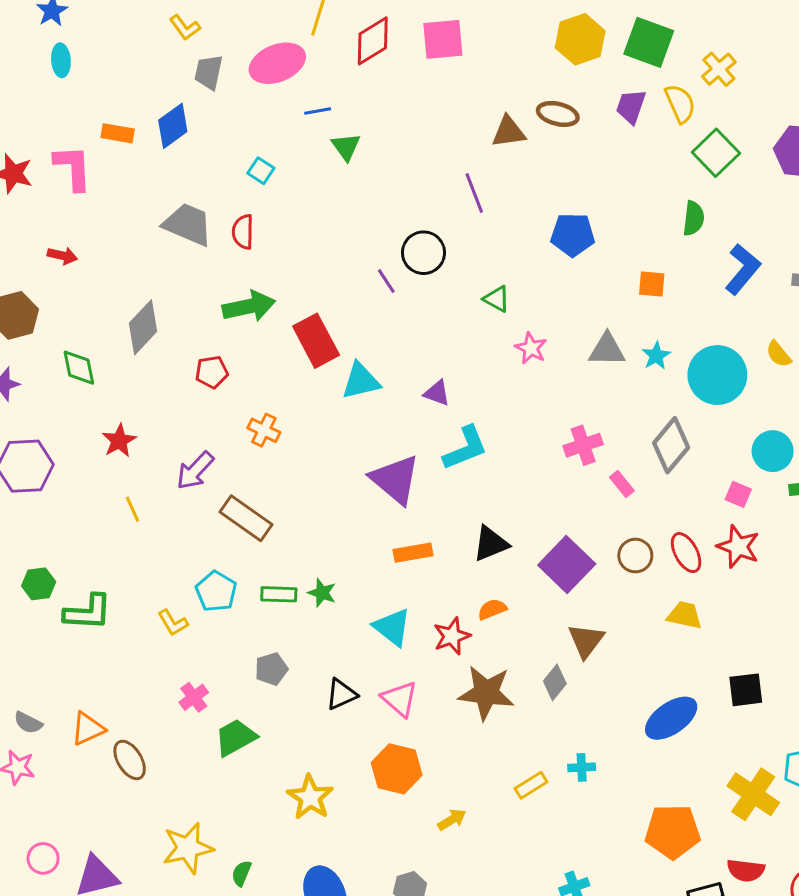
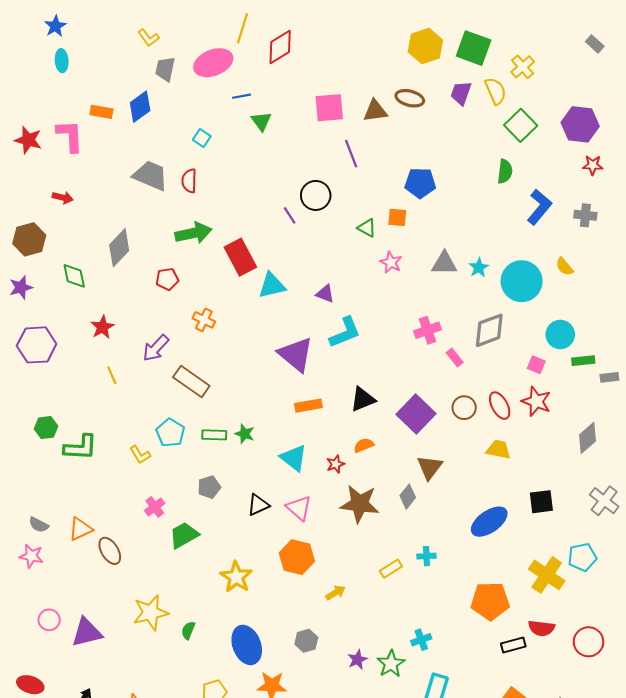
pink square: (443, 39) -> (329, 108), moved
orange square: (652, 284) -> (397, 217), moved
gray diamond: (671, 445) -> (489, 330), turned 30
red star: (452, 636) -> (336, 464), size x0.7

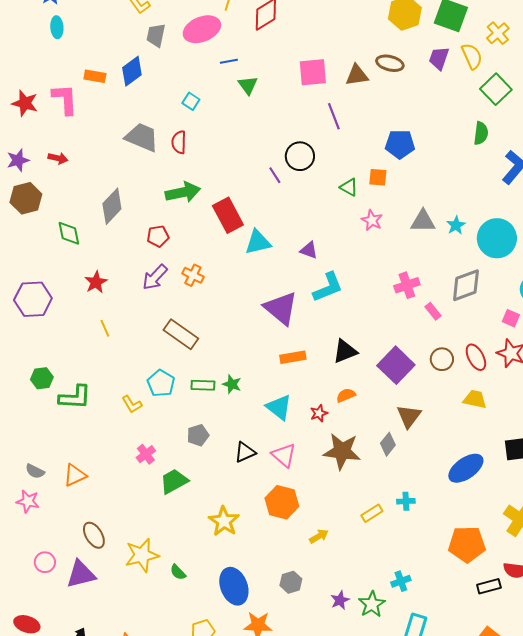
purple star: (21, 287) -> (18, 160), moved
purple arrow: (156, 348) -> (155, 277), moved
brown ellipse: (110, 551) -> (94, 535), moved
green semicircle: (188, 630) -> (178, 572), turned -66

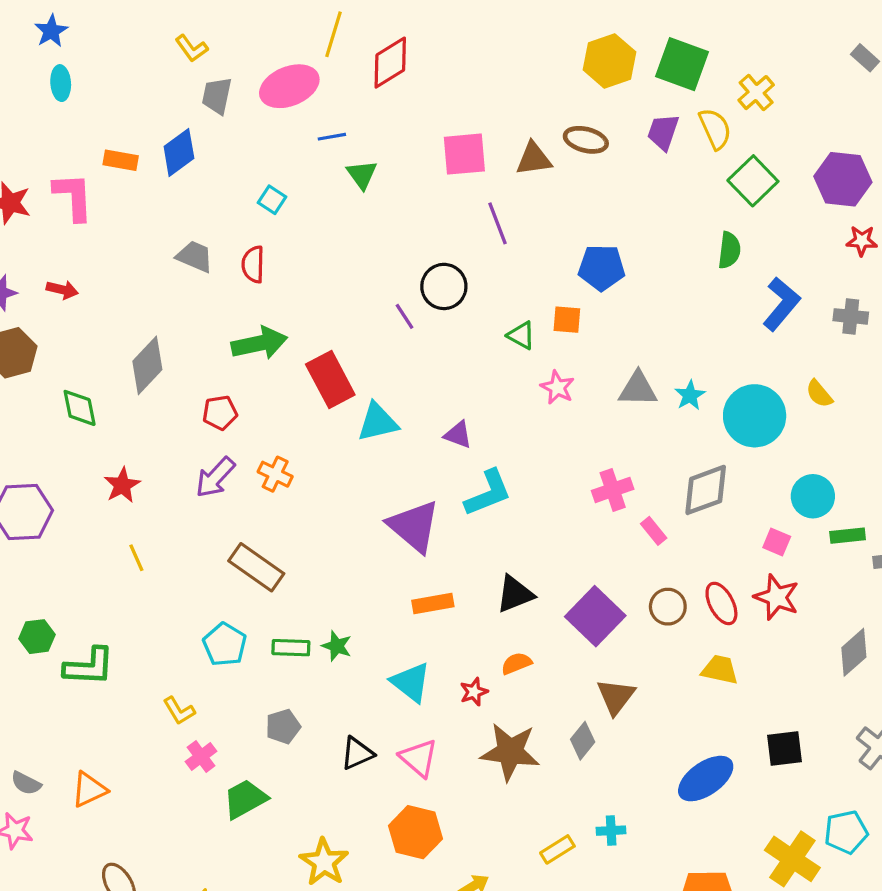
gray trapezoid: (142, 137) -> (195, 257), size x0.7
yellow L-shape: (132, 404) -> (179, 711), moved

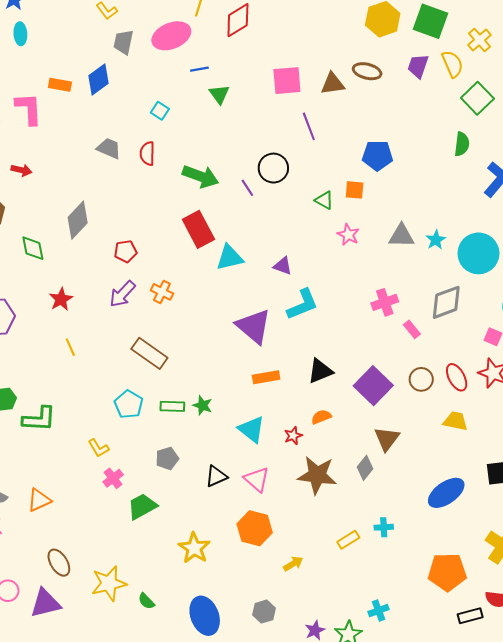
green arrow: (259, 343) -> (200, 176), moved, turned 32

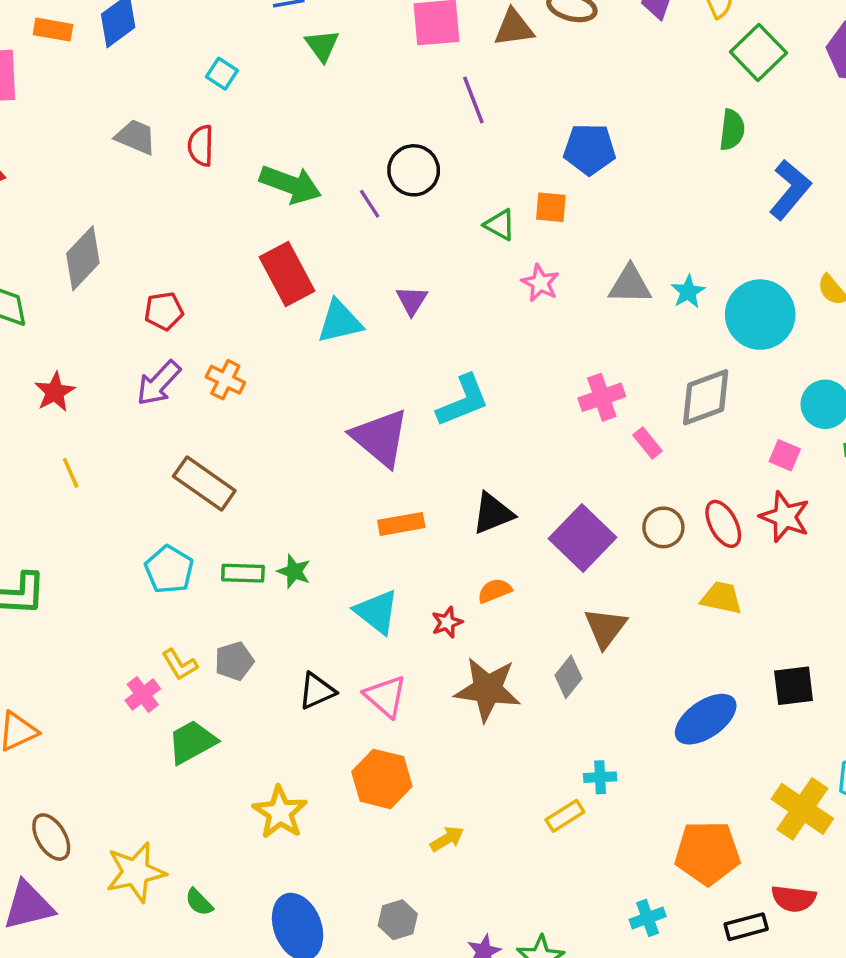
purple triangle: (283, 266) -> (412, 300), moved, turned 42
yellow L-shape: (98, 448) -> (180, 665), moved
yellow rectangle: (348, 540) -> (565, 816), moved
cyan cross: (379, 611) -> (648, 918), moved

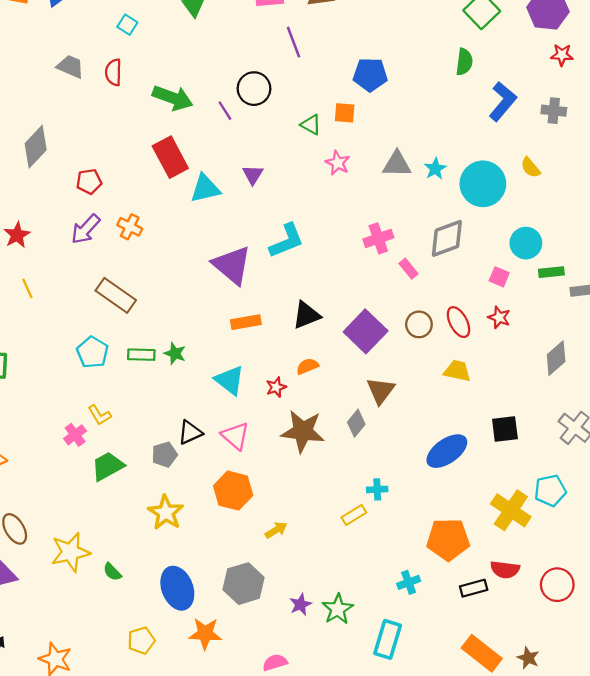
red star: (785, 517) -> (499, 317), size x0.7
gray pentagon: (234, 661) -> (165, 455), moved
gray hexagon: (398, 920) -> (244, 584), size x1.6

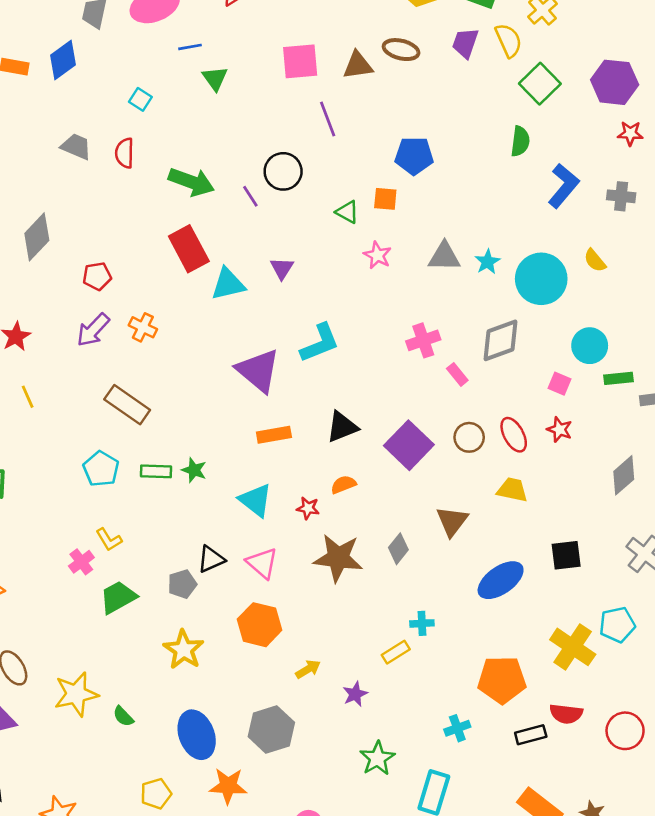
red star: (276, 387) -> (308, 508), turned 30
brown triangle: (381, 391) -> (452, 521), moved
purple star: (300, 604) -> (355, 694), moved

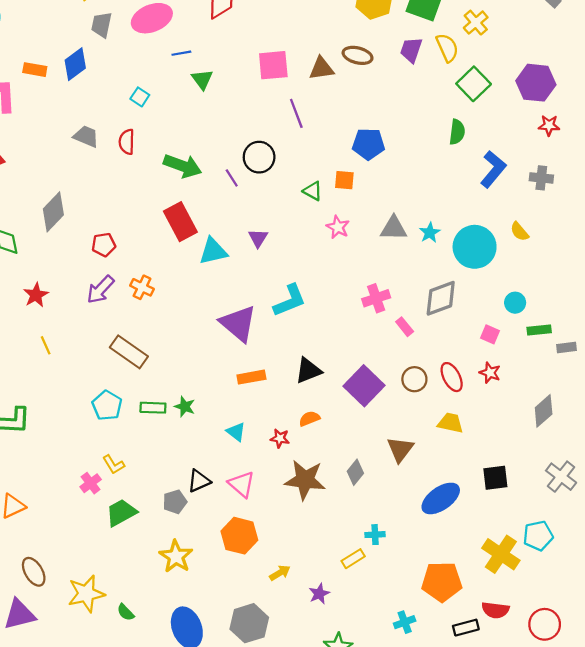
cyan circle: (590, 346) -> (515, 303), size x0.7
cyan triangle: (256, 500) -> (236, 432), size x0.7

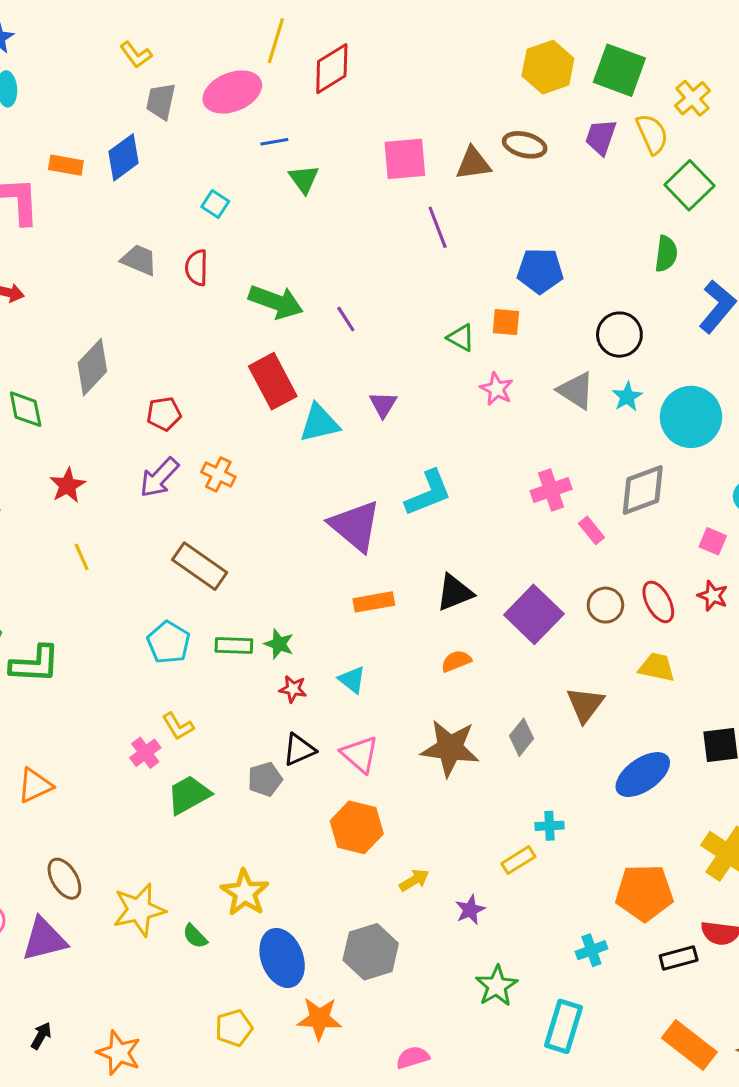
black circle: (259, 157) -> (619, 335), moved
gray triangle: (394, 228) -> (576, 391), turned 32
red star: (280, 438) -> (293, 689), moved
yellow star: (176, 556) -> (245, 893), moved

